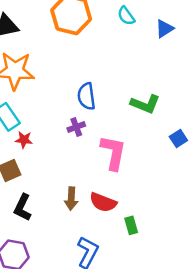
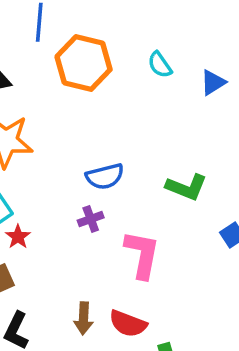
blue semicircle: (86, 96) -> (105, 176), turned -96
red star: (24, 140) -> (18, 237), turned 30

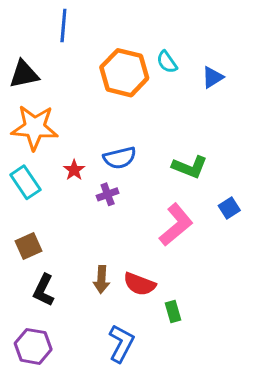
orange hexagon: (84, 63) -> (124, 73), moved
red star: (18, 237) -> (74, 170), moved
pink L-shape: (142, 254) -> (176, 225), moved, turned 39

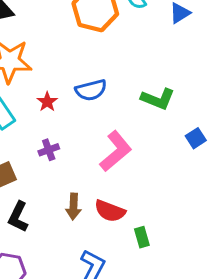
purple cross: (108, 194) -> (49, 150), moved
pink L-shape: (176, 225) -> (116, 151), moved

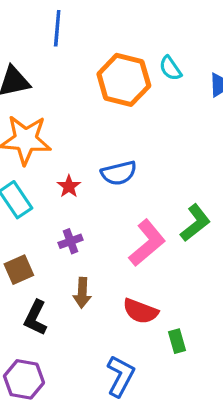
green L-shape: (158, 99) -> (195, 223), moved, turned -60
brown arrow: (73, 207) -> (82, 293), moved

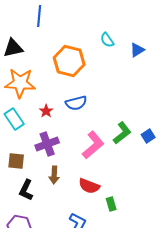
orange hexagon: (124, 80) -> (69, 61), moved
purple cross: (71, 241) -> (47, 144), size x1.6
brown square: (19, 270) -> (16, 161), turned 30

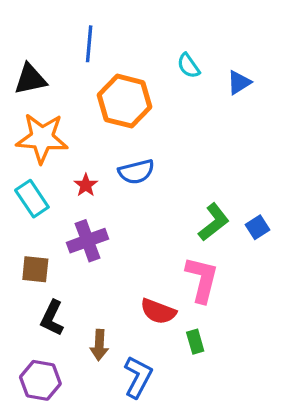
blue line: (39, 16) -> (89, 44), moved
pink L-shape: (93, 145) -> (202, 279), moved, turned -36
brown arrow: (54, 175) -> (99, 345), moved

